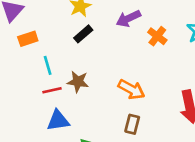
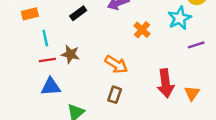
orange cross: (157, 36) -> (142, 30), moved

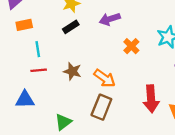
brown star: (70, 54) -> (72, 71), moved
blue triangle: (51, 87) -> (25, 100), moved
brown rectangle: (115, 95) -> (101, 107), size x1.5

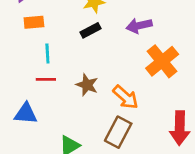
orange cross: (131, 46) -> (162, 61), size x1.6

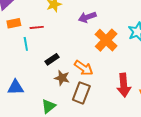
black rectangle: (90, 30) -> (52, 59), moved
red line: (46, 79) -> (37, 27), moved
brown star: (87, 85) -> (62, 78), moved

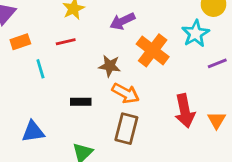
red line: (37, 27) -> (66, 42), moved
black rectangle: (52, 59) -> (81, 102), moved, turned 40
brown star: (62, 78) -> (110, 66), moved

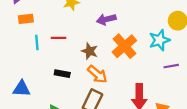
red line: (66, 42) -> (58, 38), moved

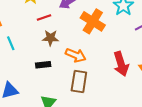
red line: (58, 38) -> (44, 18), moved
brown star: (90, 51) -> (50, 38), moved

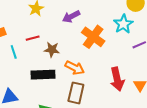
red line: (44, 18) -> (33, 38), moved
black rectangle: (43, 65) -> (43, 75), size x1.6

